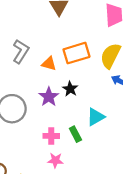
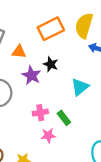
orange triangle: (49, 64) -> (19, 52), moved
green rectangle: (75, 134) -> (64, 118), moved

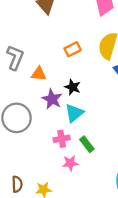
orange rectangle: (51, 29) -> (73, 49), size x0.6
cyan triangle: (80, 87) -> (74, 113), moved

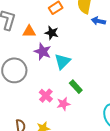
black star: (73, 87) -> (52, 33), moved
pink cross: (62, 139) -> (46, 96), moved, turned -32

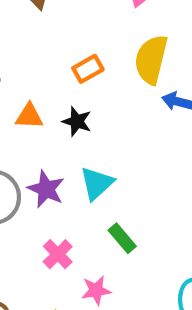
purple star: (43, 52) -> (46, 189), moved
pink star: (63, 104) -> (96, 290), moved

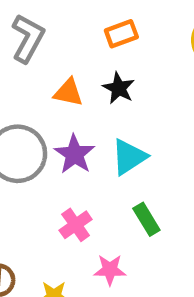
orange rectangle: (88, 69) -> (121, 34), moved
orange triangle: (29, 116) -> (68, 93), moved

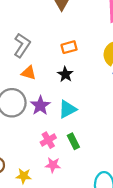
orange triangle: (68, 93) -> (29, 73), moved
pink cross: (76, 225) -> (48, 140), moved

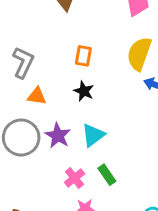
orange rectangle: (69, 47) -> (83, 56), turned -56

